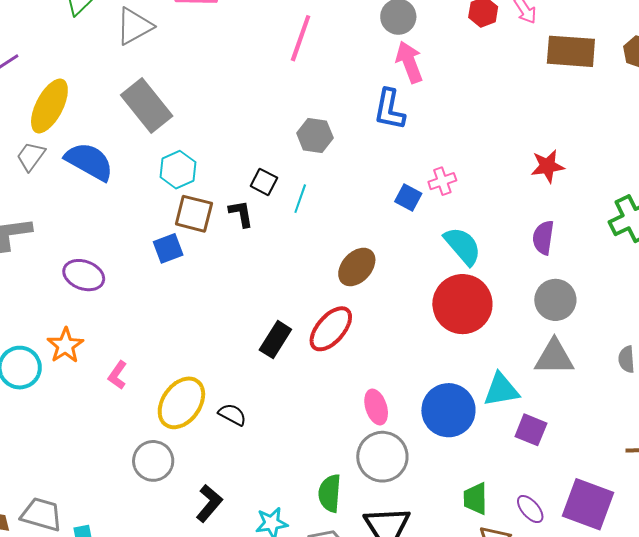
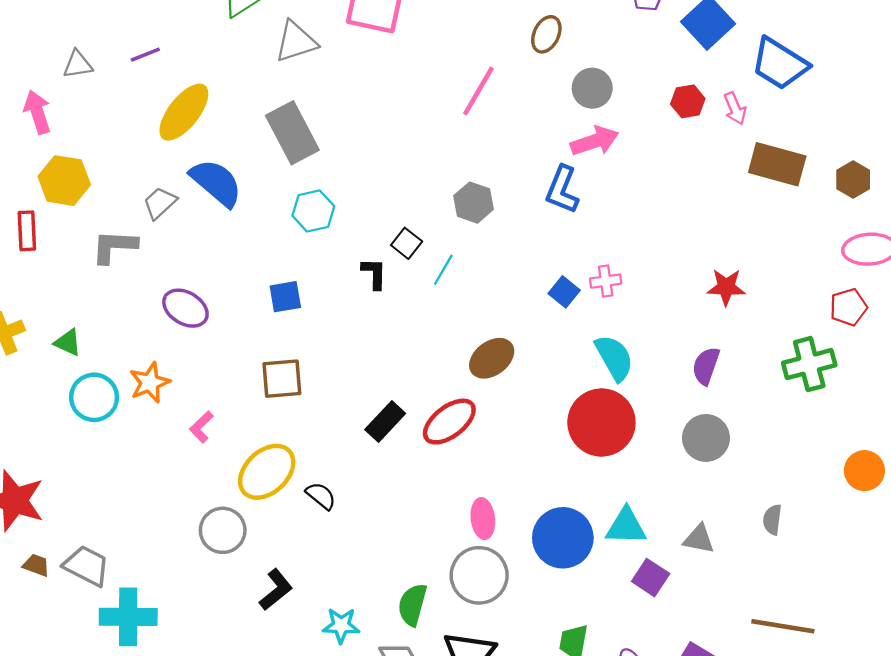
pink arrow: (409, 62) -> (595, 141), turned 81
gray trapezoid: (31, 156) -> (160, 203), moved
brown square: (194, 214) -> (282, 379), moved, turned -30
gray triangle: (554, 357) -> (699, 539), moved, size x0.7

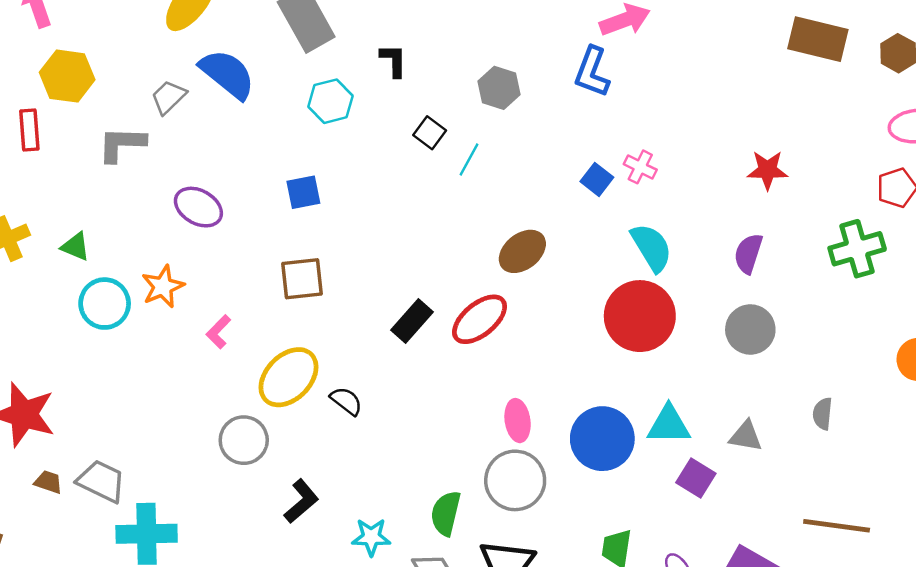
black L-shape: (374, 274) -> (393, 61), moved
pink cross: (606, 281) -> (640, 167), turned 36

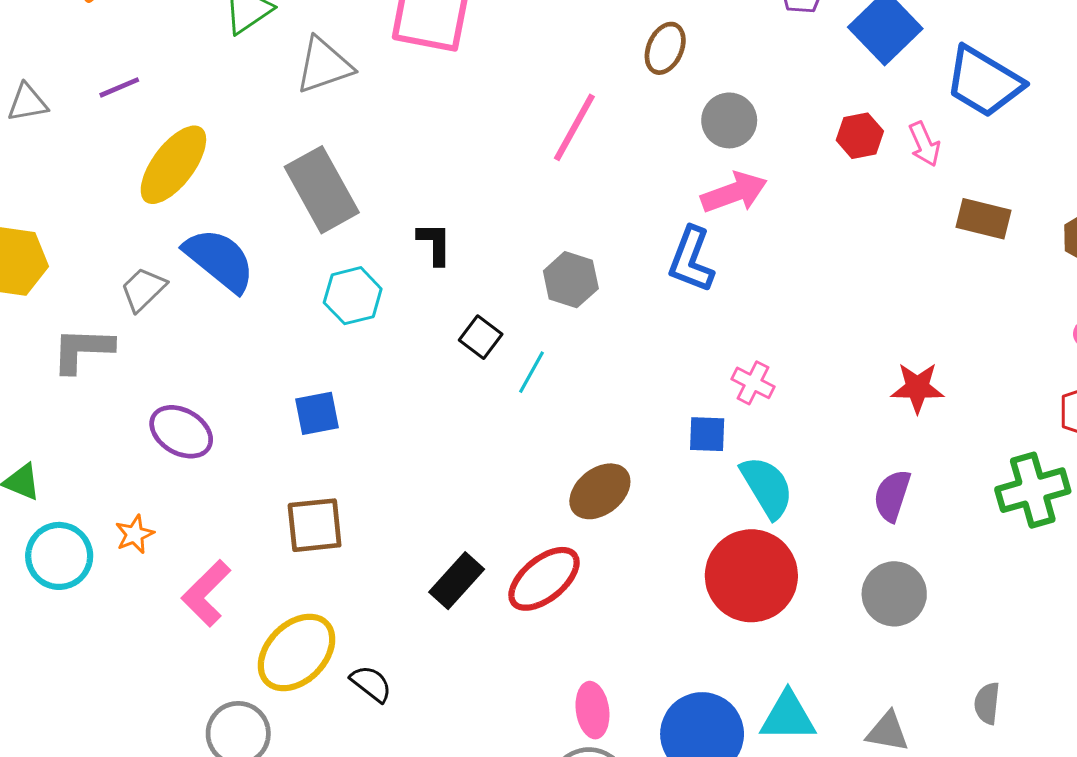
brown rectangle: (818, 39) -> (983, 219), size x0.7
blue square: (597, 179) -> (707, 434), moved, turned -36
orange star: (163, 286) -> (135, 534), size x0.7
pink L-shape: (218, 332) -> (206, 593), size x1.5

